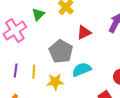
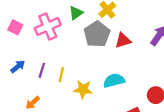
gray pentagon: (61, 51) -> (97, 34), moved

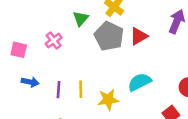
pink cross: (48, 26) -> (54, 41), size x0.6
blue arrow: (18, 67) -> (30, 82), moved, turned 64

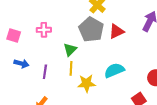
green triangle: (81, 19) -> (70, 50), moved
pink cross: (54, 41) -> (44, 30), turned 32
yellow line: (81, 89) -> (71, 68), moved

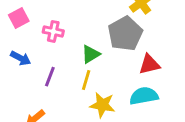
pink cross: (44, 30) -> (53, 31), moved
red triangle: (116, 31) -> (149, 64), moved
pink square: (14, 36) -> (19, 18), turned 32

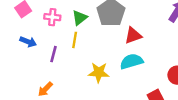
green triangle: (91, 54) -> (80, 18), moved
yellow line: (86, 80) -> (75, 40), moved

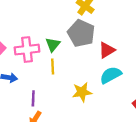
pink cross: (52, 17) -> (27, 50), size x1.5
purple line: (54, 54) -> (33, 98), moved

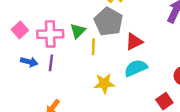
yellow line: (53, 66) -> (93, 47), moved
purple line: (33, 98) -> (51, 63), moved

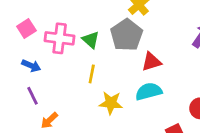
green triangle: (78, 31) -> (91, 40), turned -42
yellow line: (93, 47) -> (92, 74), moved
purple line: (51, 63) -> (33, 96), moved, turned -42

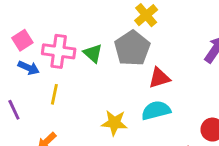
blue arrow: (31, 66) -> (29, 68), moved
yellow line: (92, 74) -> (54, 94), moved
purple line: (33, 96) -> (14, 110), moved

